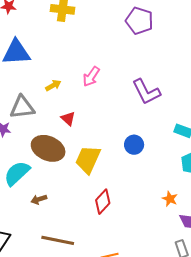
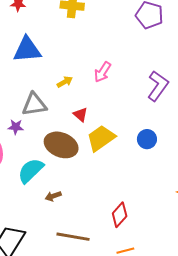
purple L-shape: (146, 92) -> (158, 86), turned -116
yellow trapezoid: (88, 160) -> (101, 138), moved, turned 32
red diamond: (103, 202) -> (120, 215), moved

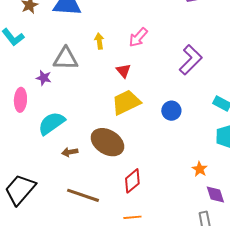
yellow arrow: (65, 82) -> (99, 41), turned -77
red triangle: (80, 115) -> (123, 71), moved
brown ellipse: (61, 145) -> (107, 142), moved

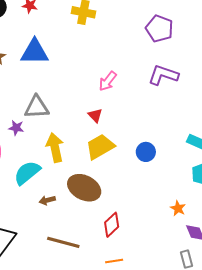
yellow arrow: (99, 41) -> (55, 148), moved, size x1.8
purple L-shape: (191, 60) -> (163, 75), moved, turned -112

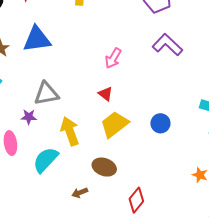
purple L-shape: (163, 75) -> (167, 45), turned 32
brown ellipse: (84, 188) -> (104, 167), size x0.7
brown arrow: (47, 200) -> (80, 193), moved

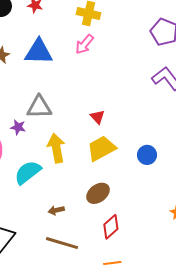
pink arrow: (113, 58) -> (85, 44), moved
brown ellipse: (104, 167) -> (98, 193), moved, turned -65

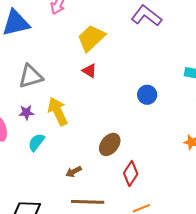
purple star: (18, 127) -> (26, 112), moved
yellow trapezoid: (101, 148) -> (91, 38), moved
cyan semicircle: (28, 172) -> (36, 142), size x0.7

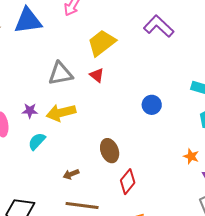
gray triangle: (31, 76) -> (61, 74), moved
yellow arrow: (58, 111) -> (61, 113), turned -84
brown ellipse: (110, 144) -> (110, 151), turned -65

